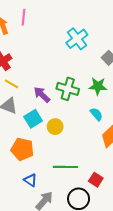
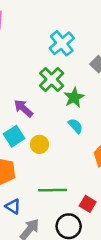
green star: (98, 86) -> (74, 97), moved, turned -30
green cross: (68, 89) -> (52, 79), moved, turned 30
cyan semicircle: (96, 114) -> (75, 126), moved

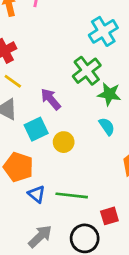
green star: (74, 97) -> (109, 94), turned 30
red square: (88, 204) -> (109, 216), turned 35
blue triangle: (13, 206) -> (37, 194), moved

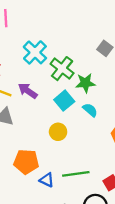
cyan cross: (103, 31) -> (35, 52), moved
purple arrow: (51, 99) -> (28, 91), moved
cyan square: (36, 129) -> (64, 101), moved

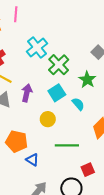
green star: (85, 83) -> (87, 80), moved, turned 30
purple arrow: (28, 91) -> (27, 93), moved, turned 60
green line: (76, 174) -> (67, 145), moved

